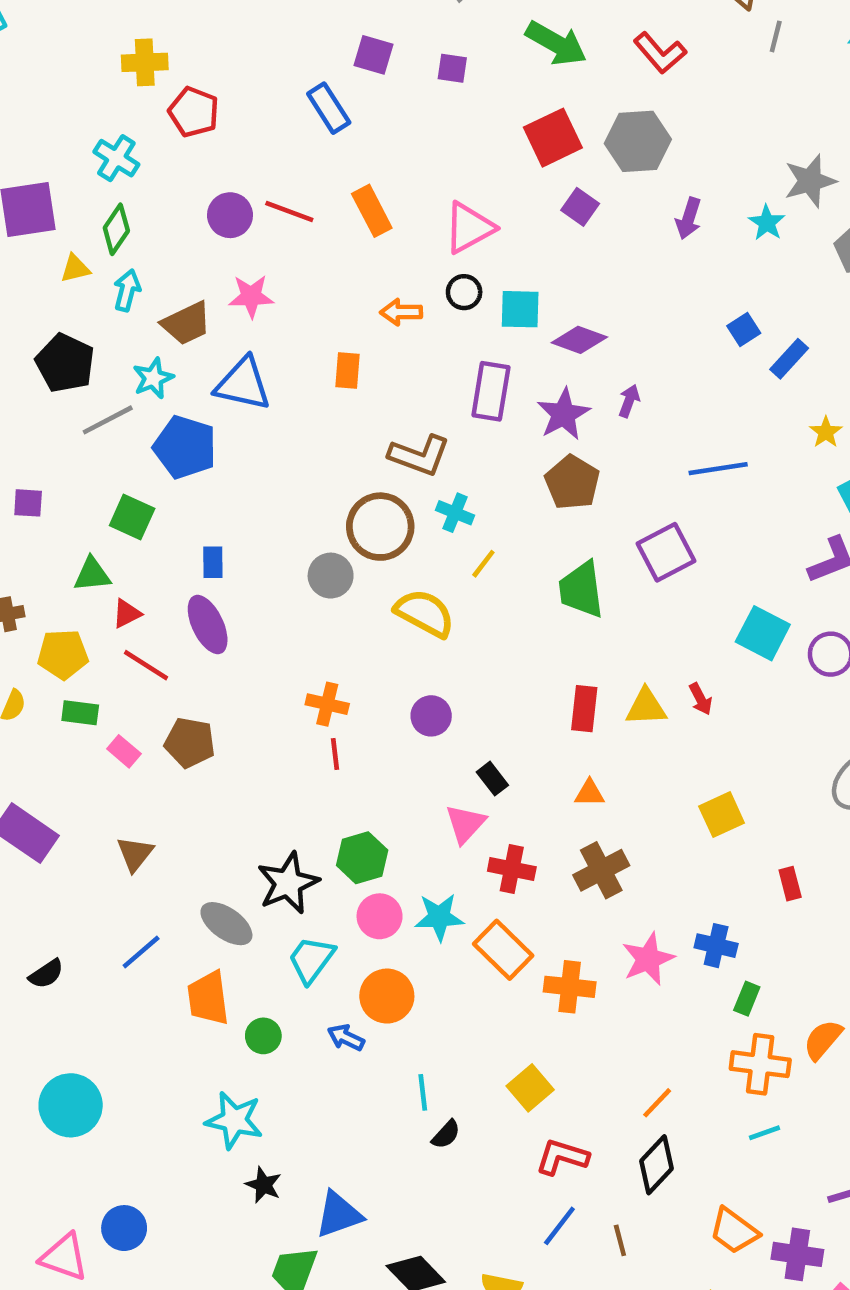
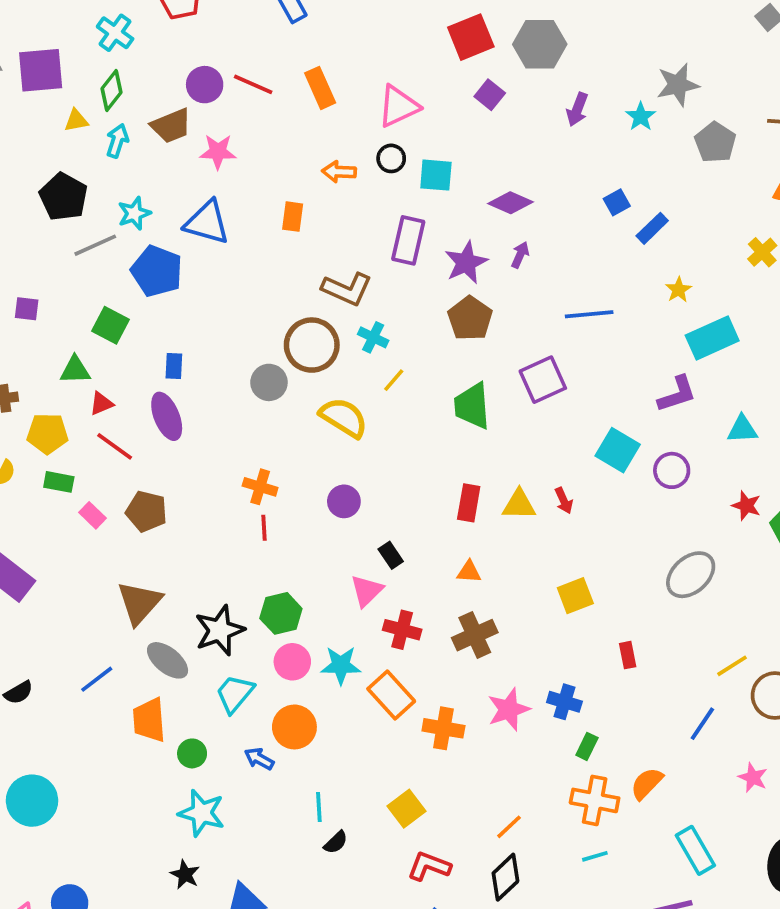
brown trapezoid: (186, 323) -> (171, 126), moved
purple diamond: (579, 340) -> (511, 203), moved
brown triangle: (135, 854) -> (139, 603), moved, size x1.5
cyan star: (234, 1120) -> (202, 813), moved

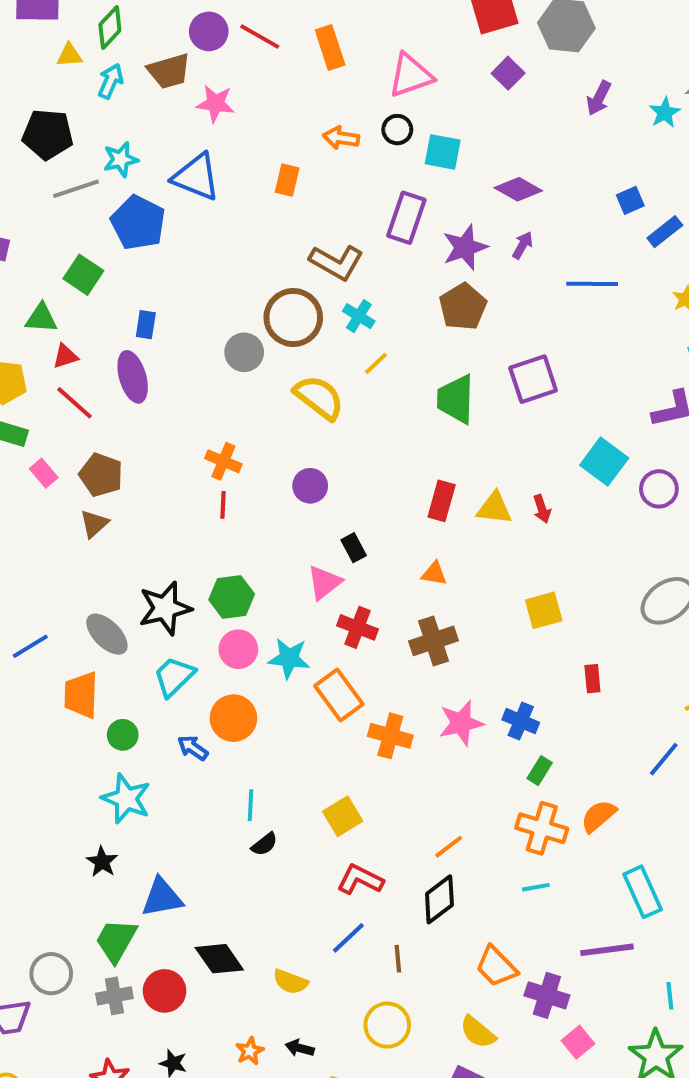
black pentagon: (63, 197) -> (48, 134), turned -30
blue line: (589, 314) -> (592, 284), moved
brown triangle: (139, 603) -> (94, 524), moved, size x0.6

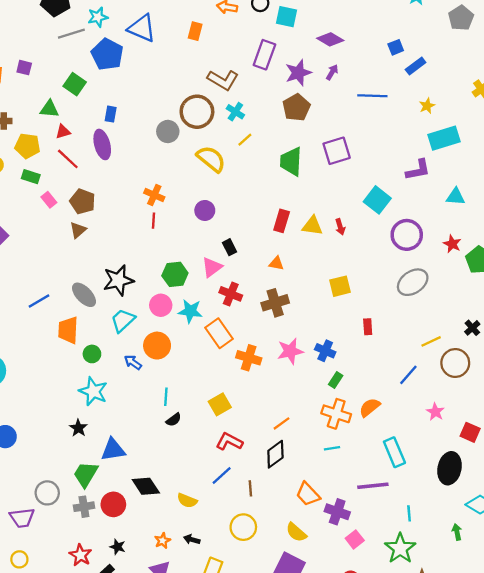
purple circle: (659, 489) -> (407, 235), moved, size x1.4
green hexagon: (232, 597) -> (175, 274), moved

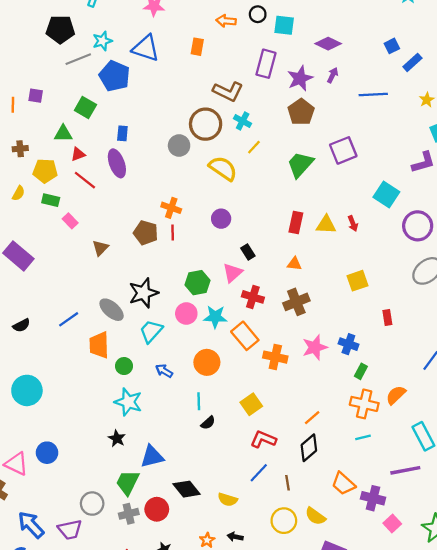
green trapezoid: (291, 162) -> (300, 165), turned 44
brown pentagon: (82, 201) -> (146, 233), moved
orange circle: (157, 346) -> (207, 362), moved
yellow semicircle: (296, 532) -> (315, 516), moved

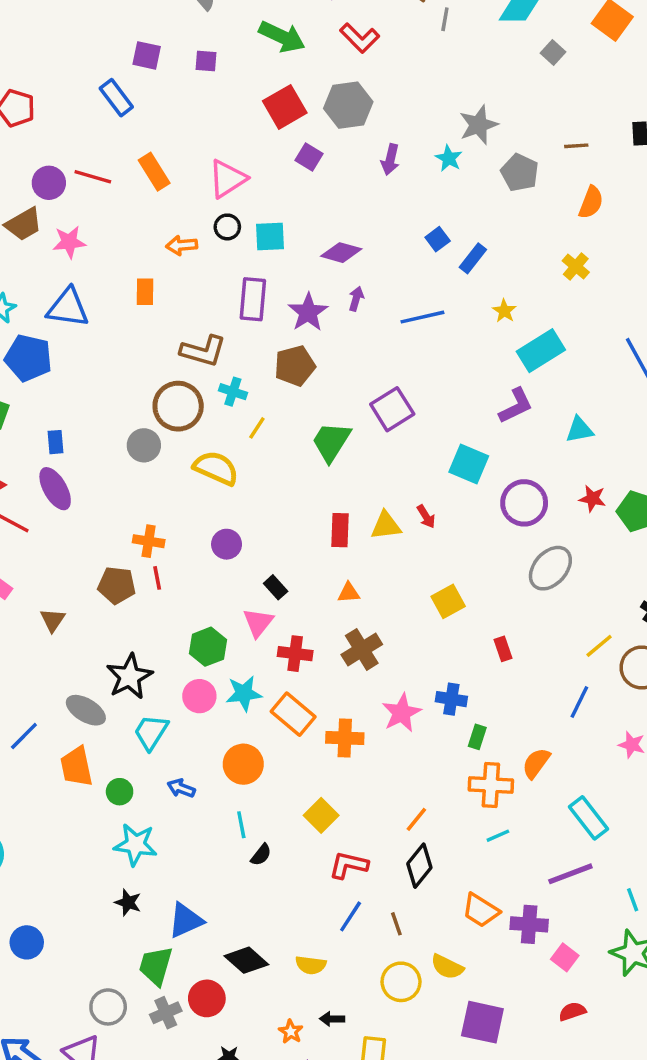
brown pentagon: (301, 112) -> (295, 366), moved, turned 30

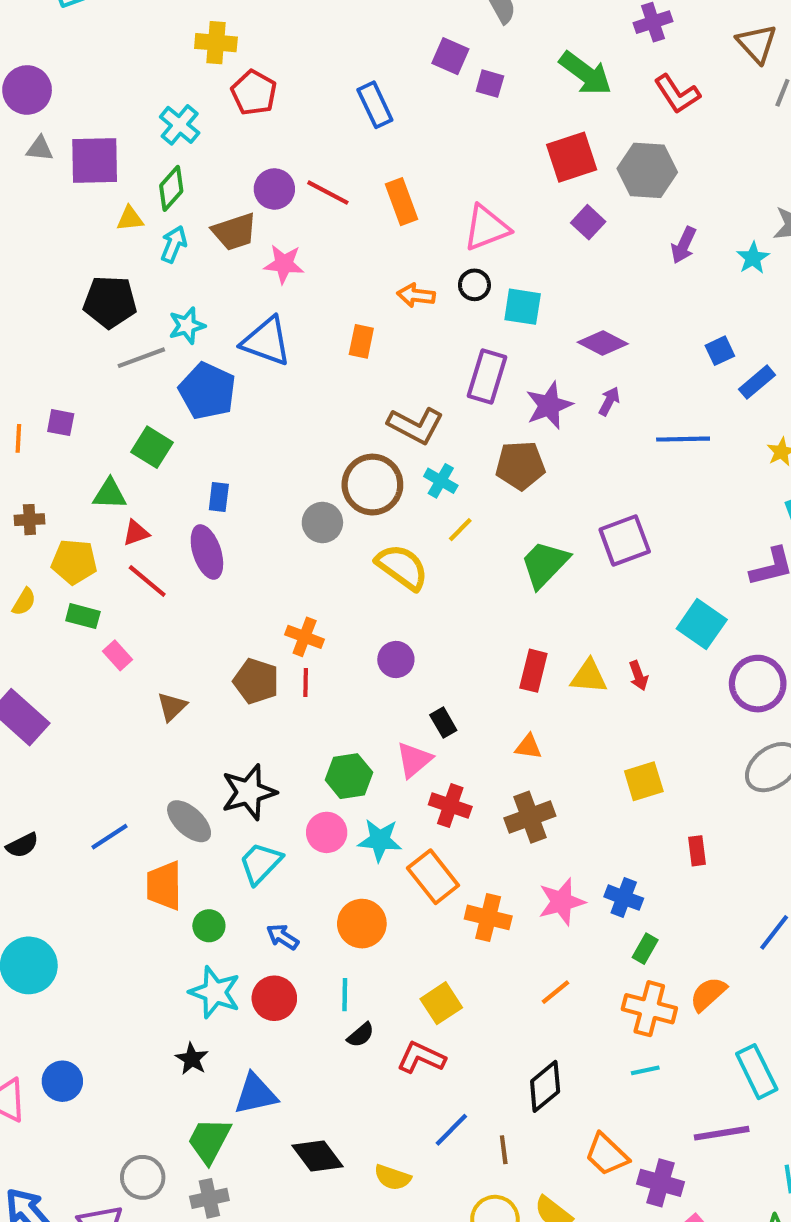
purple square: (147, 55) -> (450, 56), moved
orange line: (416, 819) -> (555, 992), moved
red L-shape: (349, 865) -> (421, 1058), moved
red circle: (207, 998) -> (274, 998), moved

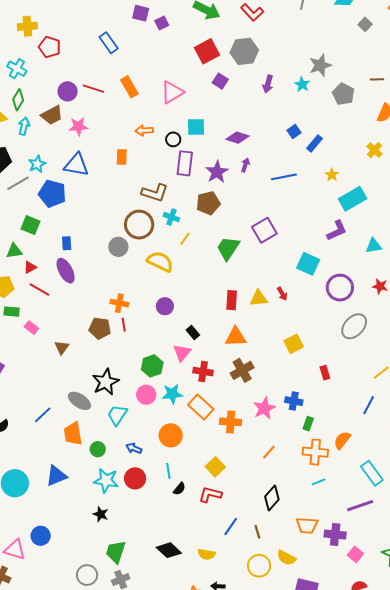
purple square: (490, 84) -> (162, 23), turned -32
black circle: (474, 285) -> (173, 139), moved
orange triangle: (528, 747) -> (236, 337), size x1.6
blue triangle: (256, 1094) -> (56, 476), moved
orange trapezoid: (607, 1155) -> (307, 525), turned -30

